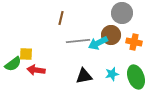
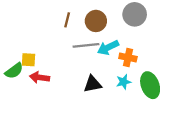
brown circle: (111, 35) -> (96, 21), moved
orange cross: (134, 42) -> (128, 58), moved

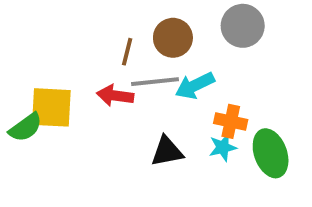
brown line: (67, 20) -> (127, 52), moved
orange cross: (128, 58) -> (231, 121), moved
yellow square: (28, 60) -> (51, 107), size x1.6
red arrow: (39, 77) -> (115, 96), moved

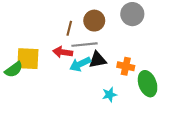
cyan arrow: (195, 86) -> (80, 64), moved
cyan star: (223, 147) -> (109, 95), moved
black triangle: (167, 151) -> (98, 60), moved

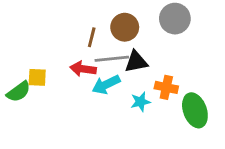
yellow square: (28, 59) -> (37, 77), size x0.6
black triangle: (98, 60) -> (136, 62), moved
cyan star: (109, 95) -> (140, 102), moved

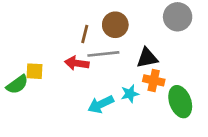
gray circle: (175, 19) -> (178, 17), moved
black triangle: (136, 62) -> (147, 58), moved
cyan arrow: (106, 85) -> (101, 104), moved

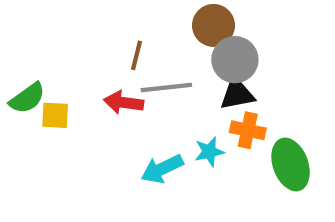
gray circle: (178, 17) -> (235, 60), moved
brown circle: (115, 25) -> (214, 25), moved
green semicircle: (17, 84) -> (27, 98), moved

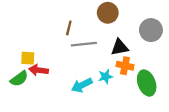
gray circle: (235, 60) -> (151, 30), moved
green semicircle: (27, 98) -> (19, 79), moved
red arrow: (124, 102) -> (39, 70), moved

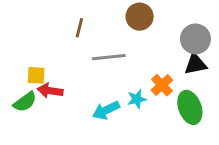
brown line: (69, 28) -> (79, 28), moved
black triangle: (120, 47) -> (195, 64), moved
orange cross: (125, 66) -> (162, 85), turned 35

